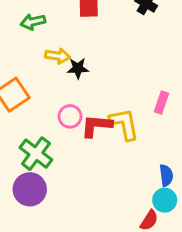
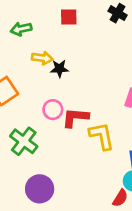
yellow L-shape: (124, 124) -> (102, 136), moved
purple circle: (30, 189) -> (40, 189), moved

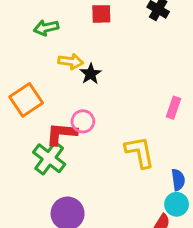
black star: (59, 69) -> (91, 74), turned -30
red L-shape: (75, 117) -> (61, 134), moved

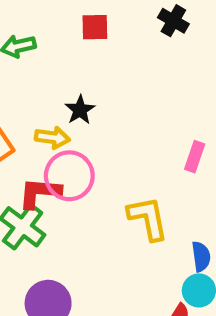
yellow arrow: (71, 62) -> (52, 138), moved
pink circle: (83, 121) -> (69, 176), size x1.5

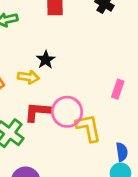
pink circle: (69, 176) -> (67, 112), moved
red L-shape: (40, 193) -> (38, 112), moved

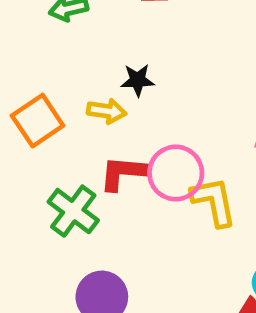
black star: (46, 60) -> (138, 80), turned 30

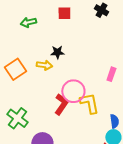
red L-shape: (123, 173) -> (61, 104), moved, turned 120
green cross: (73, 211) -> (17, 118), moved

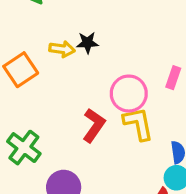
yellow arrow: (44, 65) -> (62, 49), moved
pink circle: (73, 91) -> (129, 94), moved

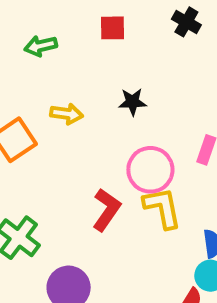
black star: (87, 43) -> (132, 102), moved

